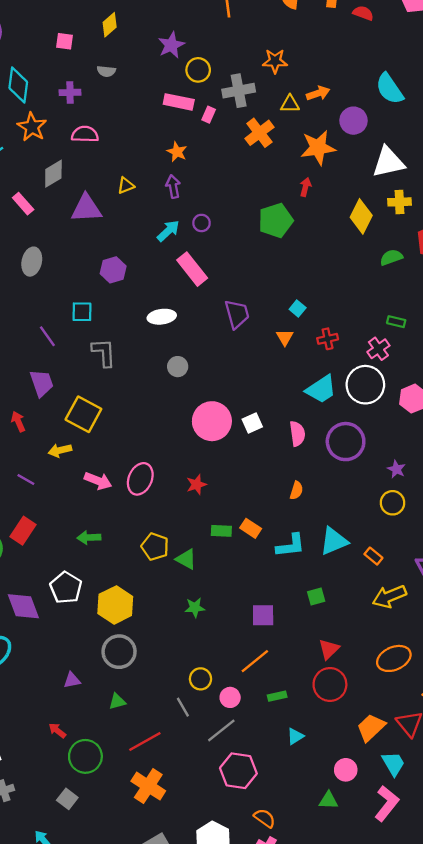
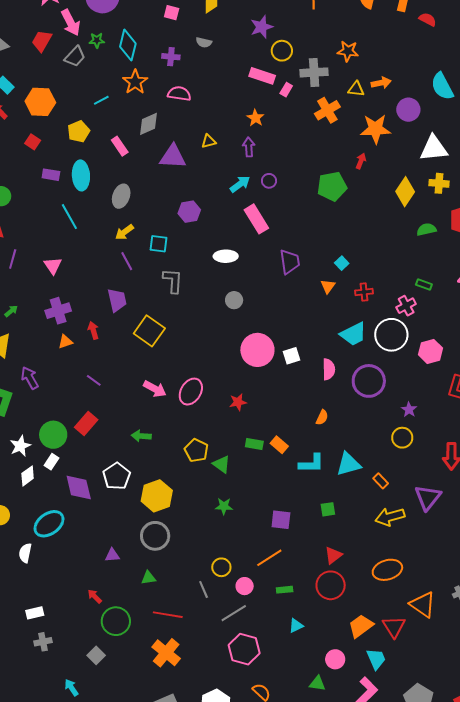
yellow arrow: (60, 450) -> (124, 232), moved, turned -30
red line: (145, 742) -> (168, 615), turned 32

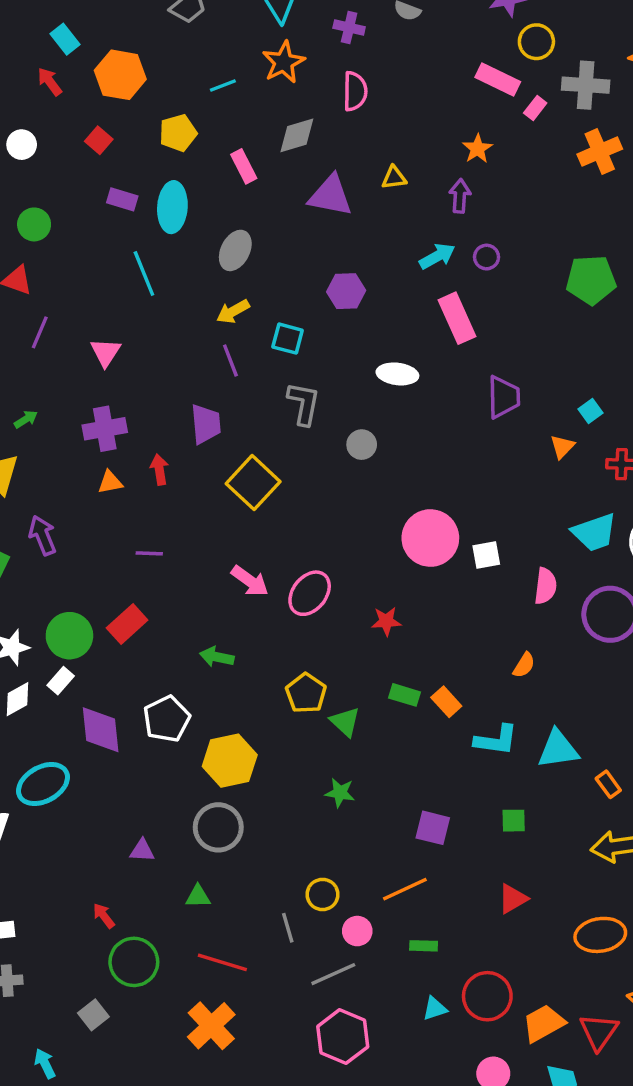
pink semicircle: (179, 94) -> (355, 91), turned 75
gray circle: (234, 300) -> (362, 445), moved
purple line: (94, 380) -> (149, 553), turned -42
red circle: (331, 585) -> (487, 996), moved

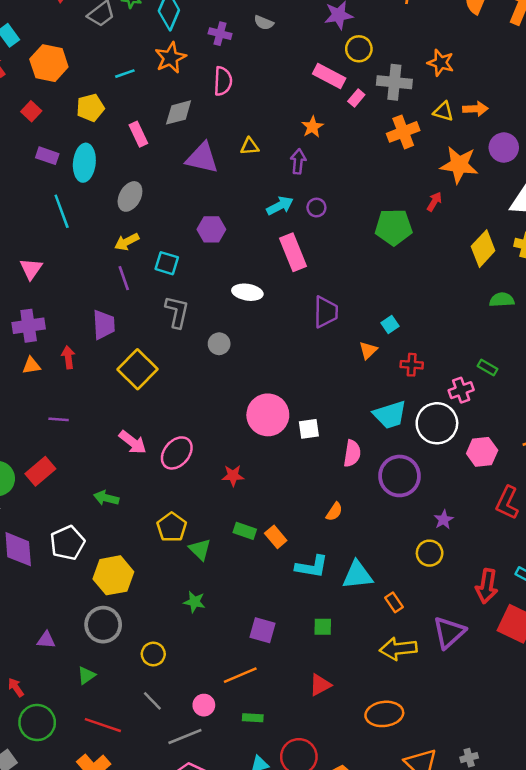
yellow circle: (323, 894) -> (153, 654), moved
green triangle: (198, 896) -> (86, 675), turned -36
gray line: (288, 928) -> (152, 701), turned -30

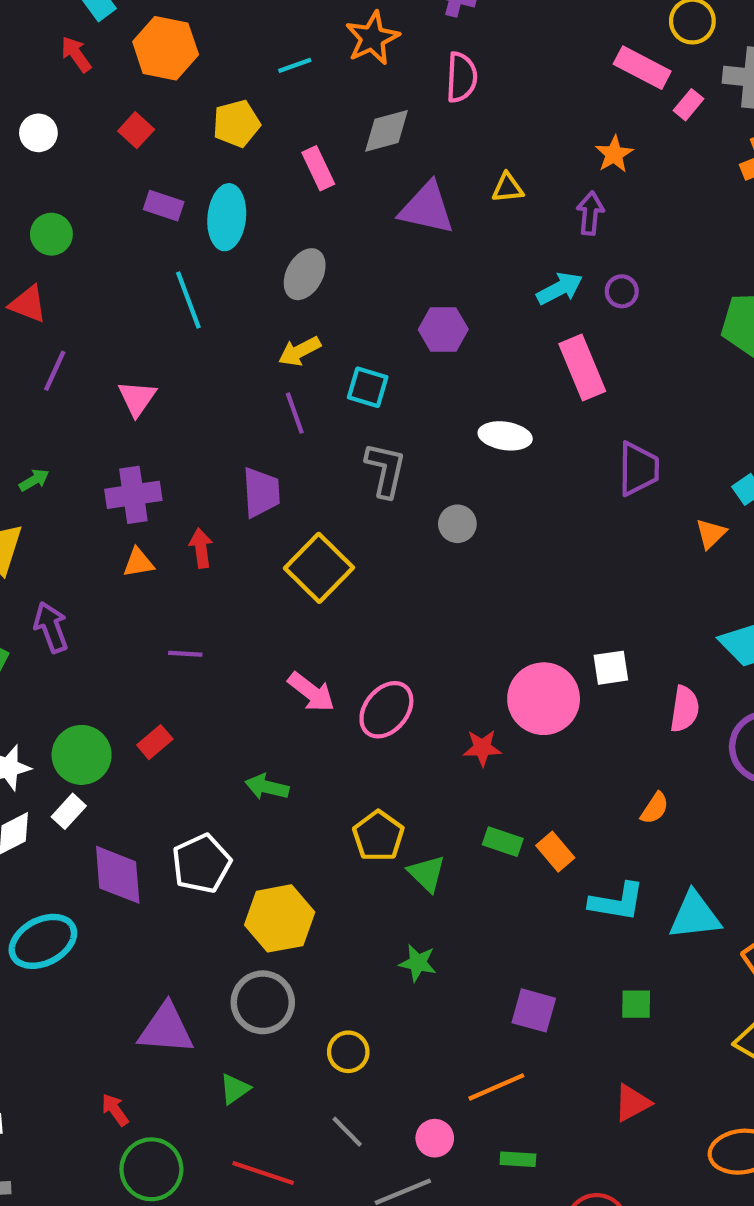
pink circle: (268, 415) -> (544, 699), moved
red rectangle: (40, 471) -> (155, 742), size x0.7
purple triangle: (46, 640) -> (166, 1029), size x1.8

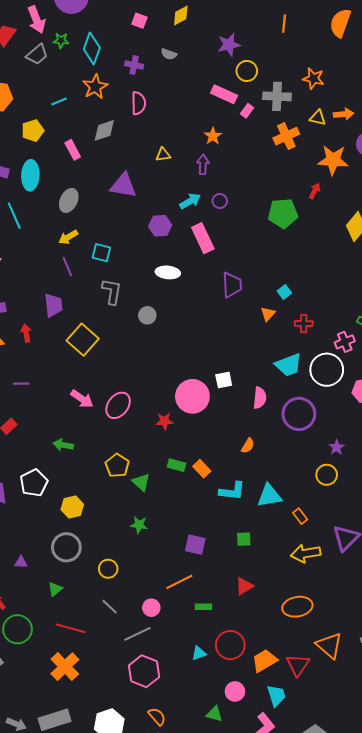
purple triangle: (427, 208) -> (123, 185), moved
purple hexagon: (443, 329) -> (160, 226), moved
yellow hexagon: (280, 918) -> (72, 507), size x0.7
purple triangle: (166, 1029) -> (21, 562), size x0.5
green rectangle: (518, 1159) -> (203, 607), moved

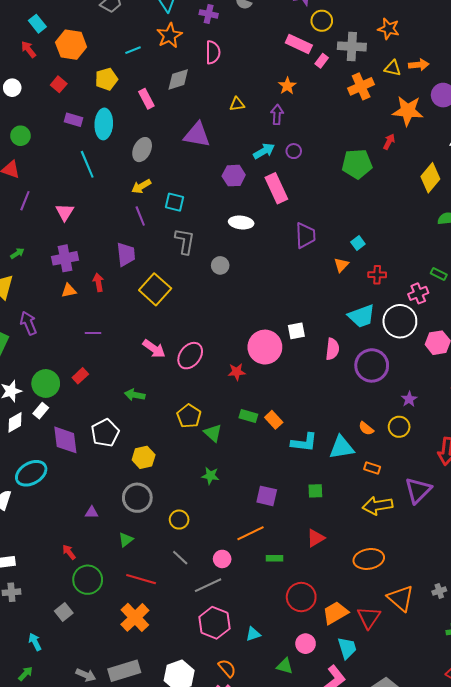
orange semicircle: (248, 446) -> (366, 428), moved, turned 98
orange rectangle: (300, 516) -> (372, 468), turned -35
cyan triangle: (199, 653) -> (253, 634), moved

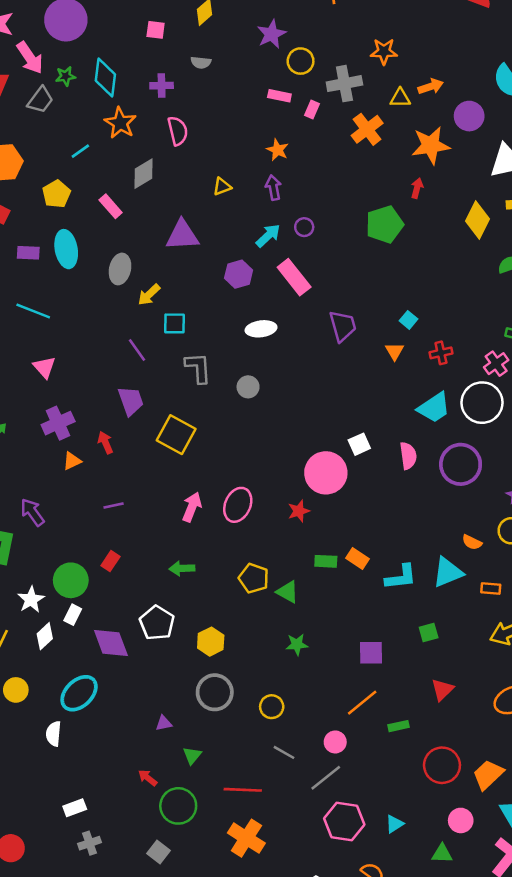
pink rectangle: (299, 44) -> (279, 96), size x0.7
cyan line: (87, 164) -> (33, 311), moved, turned -32
yellow arrow: (141, 186) -> (149, 295), moved
pink arrow: (154, 349) -> (192, 507), turned -90
green triangle: (126, 540) -> (192, 755), moved

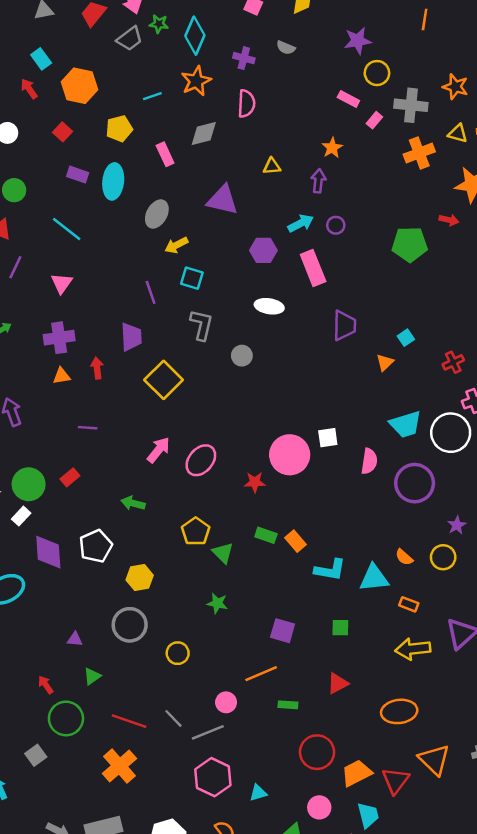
red arrow: (417, 188) -> (449, 220), turned 72
red cross: (441, 353) -> (453, 362), moved, turned -30
gray line: (284, 752) -> (173, 718), moved

